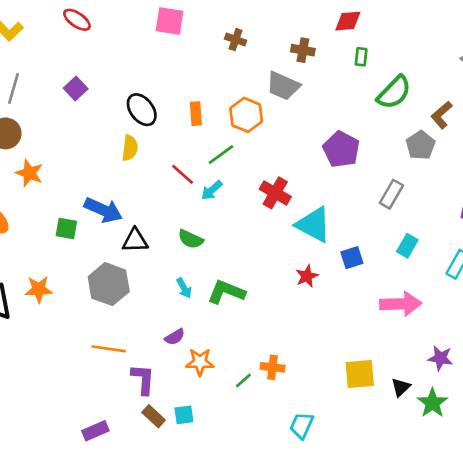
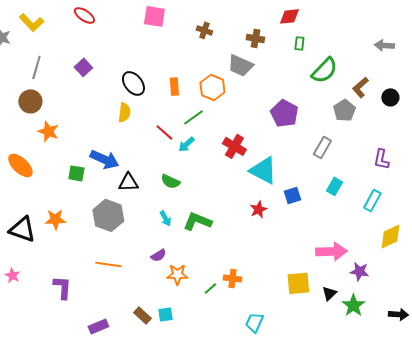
pink arrow: (401, 304) -> (331, 251), moved
purple L-shape: (143, 379) -> (62, 287), moved

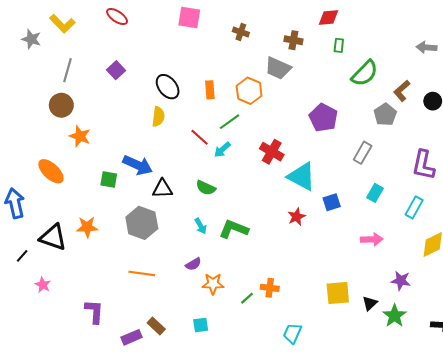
purple L-shape: (381, 159) -> (423, 165), size x1.4
pink arrow: (331, 251) -> (372, 239), moved, size x0.7
purple L-shape: (62, 287) -> (94, 312), moved
brown rectangle: (142, 315) -> (156, 326), moved

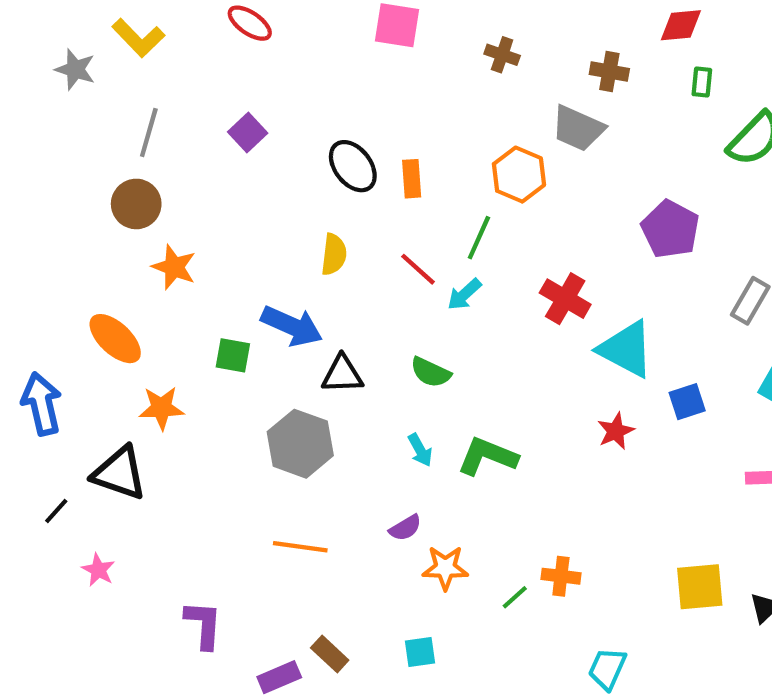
orange rectangle: (210, 90) -> (412, 179), moved
yellow semicircle: (158, 117) -> (334, 254), moved
green line: (229, 122) -> (479, 238), turned -30
orange star: (87, 227) -> (161, 408), moved

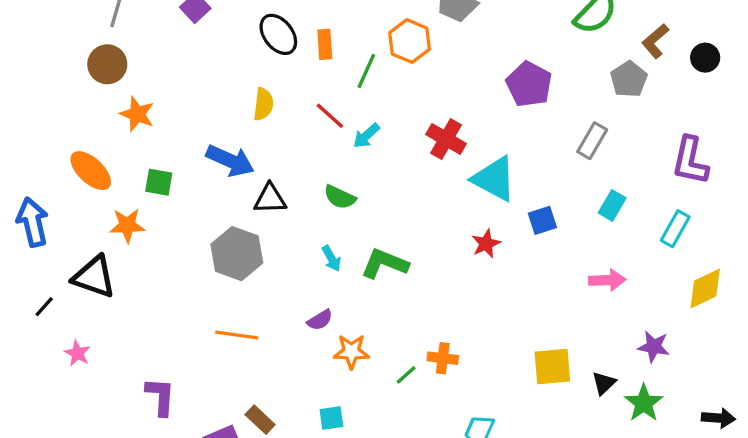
green line: (479, 238) -> (366, 71), moved
green square: (233, 355) -> (159, 182), moved

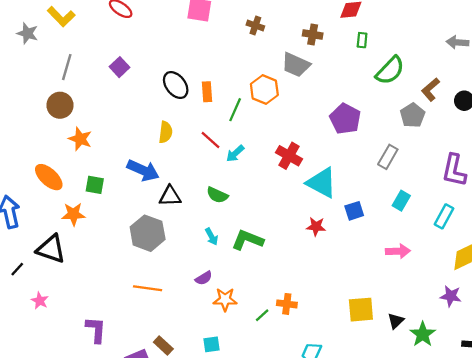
red star: (486, 244) -> (316, 226), turned 30
purple star: (654, 347) -> (451, 296), moved

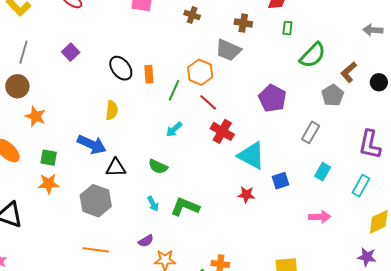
red line: (210, 140) -> (208, 102), moved
orange star: (73, 214) -> (49, 184), moved

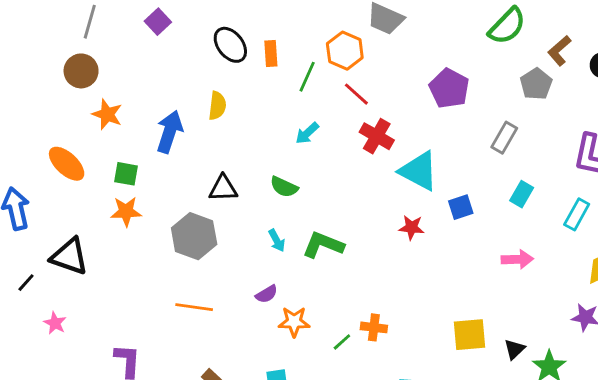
blue arrow: (92, 144) -> (169, 132), moved, turned -96

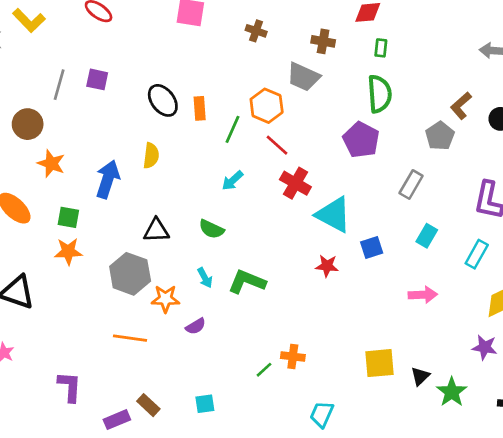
gray line: (90, 22) -> (59, 85), moved
purple square: (158, 22) -> (97, 79), turned -35
green semicircle: (507, 26) -> (380, 94), moved, turned -48
orange star: (294, 322) -> (165, 299), moved

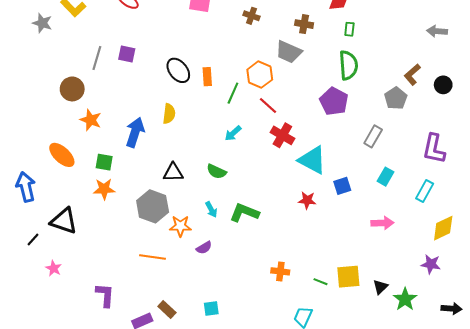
green line: (264, 370) -> (321, 282), moved, turned 64

